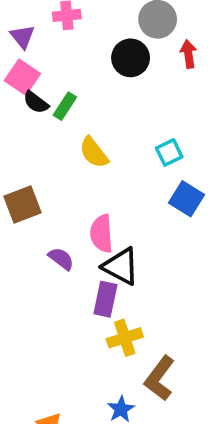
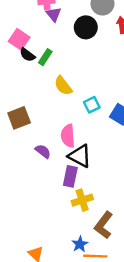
purple triangle: (22, 37) -> (54, 14), moved
cyan square: (169, 152) -> (92, 105), moved

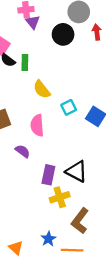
green rectangle: (45, 57) -> (25, 62), turned -32
pink semicircle: (68, 136) -> (37, 125), moved
black triangle: (80, 156) -> (77, 171), moved
blue star: (80, 244) -> (48, 239), moved

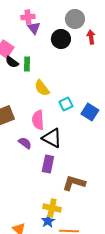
black triangle: (77, 171) -> (52, 138), moved
yellow cross: (60, 197) -> (52, 208), moved, turned 30
brown L-shape: (80, 221) -> (74, 183), moved, turned 70

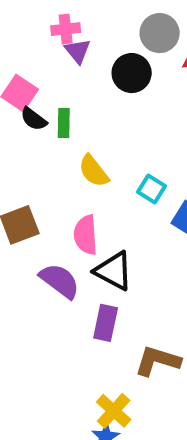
cyan square: (66, 104) -> (152, 189), moved, turned -32
purple semicircle: (25, 143) -> (60, 281), size x1.5
yellow cross: (52, 208) -> (114, 411), turned 30

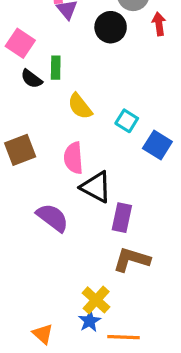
black semicircle: (34, 119) -> (31, 79), moved
purple semicircle: (60, 281) -> (52, 218), moved
purple rectangle: (106, 323) -> (122, 218), moved

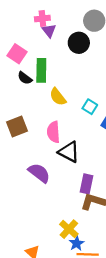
green rectangle: (56, 68) -> (41, 70), size x1.5
purple rectangle: (122, 218) -> (87, 184), moved
blue star: (90, 321) -> (77, 243), moved

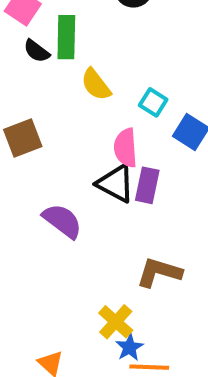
pink semicircle: (53, 132) -> (126, 148), moved
purple rectangle: (87, 184) -> (147, 185), moved

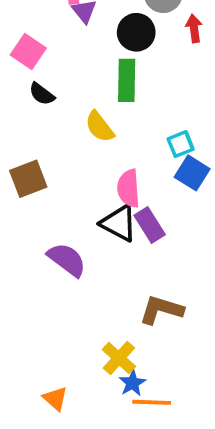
green rectangle: (66, 37) -> (127, 80), moved
cyan square: (153, 102) -> (181, 144), moved, turned 36
purple rectangle: (147, 185) -> (150, 225), turned -44

